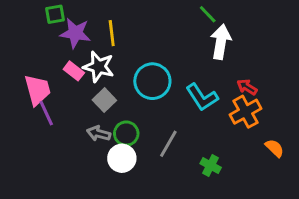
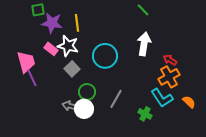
white arrow: (221, 42) -> (144, 44), moved
cyan L-shape: (202, 97) -> (162, 98), moved
gray arrow: (99, 134) -> (70, 106), moved

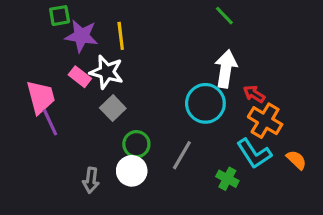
cyan circle: (105, 56) -> (205, 103), moved
red arrow: (170, 60) -> (254, 94), moved
orange cross: (169, 77) -> (265, 121), turned -30
gray arrow: (70, 106) -> (91, 180), moved, turned -98

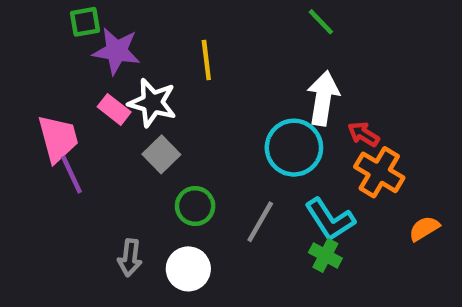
yellow line: (121, 36) -> (206, 60), moved
cyan L-shape: (254, 154) -> (330, 219), moved
orange semicircle: (296, 160) -> (424, 228), turned -75
white circle: (132, 171) -> (188, 269), moved

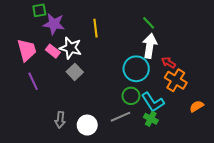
green line: (321, 22) -> (149, 23), moved
pink trapezoid: (58, 139) -> (27, 50), moved
green circle: (195, 206) -> (131, 96), moved
gray line: (260, 222) -> (121, 117), moved, turned 36

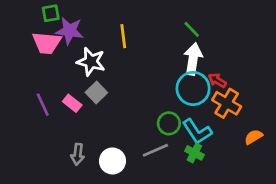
pink trapezoid: (27, 50) -> (47, 43), moved, turned 110
pink rectangle: (53, 51) -> (72, 103), moved
cyan circle: (136, 69) -> (193, 88), moved

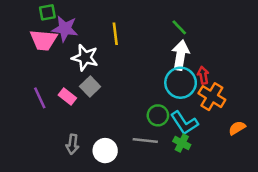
red arrow: (217, 80) -> (203, 75), turned 48
gray line: (155, 150) -> (145, 140), turned 30

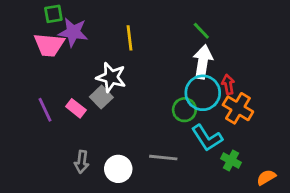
white star: (85, 58) -> (111, 77), moved
green circle: (158, 115) -> (184, 110), moved
orange semicircle: (237, 128) -> (266, 177), moved
green cross: (182, 143) -> (231, 160), moved

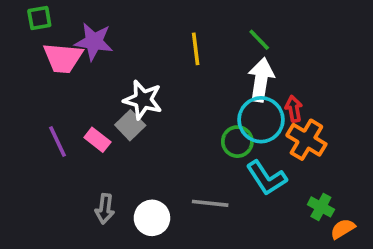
green square: (53, 14) -> (39, 18), moved
yellow line: (130, 38) -> (196, 49), moved
green cross: (231, 160) -> (321, 207), moved

